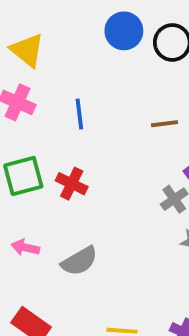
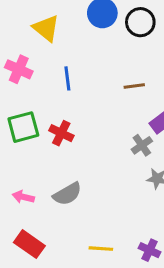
yellow triangle: (27, 50) -> (46, 28), moved
pink arrow: (25, 247) -> (23, 197), moved

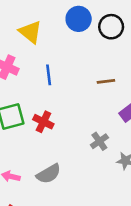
gray cross: (142, 145) -> (99, 141), moved

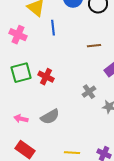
blue line: (49, 75) -> (53, 28), moved

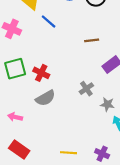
blue line: (53, 28) -> (49, 22), turned -42
gray semicircle: (50, 117) -> (45, 98), moved

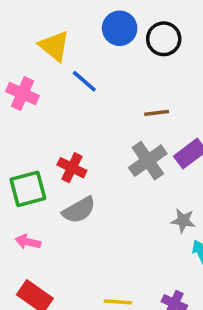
green square: (15, 69) -> (28, 189), moved
gray cross: (86, 89) -> (148, 161), moved, size x1.5

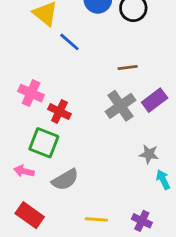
pink cross: (23, 94) -> (31, 93), moved
green square: (28, 189) -> (44, 143), moved, turned 36
gray semicircle: (79, 210) -> (65, 180), moved

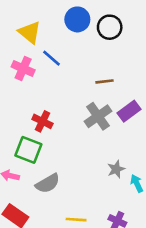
pink cross: (31, 93) -> (23, 68), moved
gray star: (149, 154) -> (116, 169), moved, turned -30

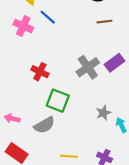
brown line: (104, 81) -> (104, 22), moved
green square: (28, 150) -> (58, 101), moved

